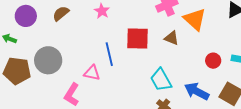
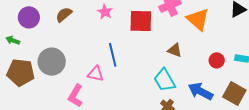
brown triangle: (171, 38) -> (175, 50), moved
red square: (137, 39) -> (141, 21), moved

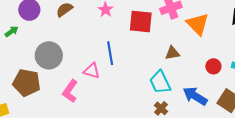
green arrow: (13, 40) -> (12, 31), turned 120
brown triangle: (175, 50) -> (172, 53), turned -35
brown pentagon: (21, 72) -> (27, 83), moved

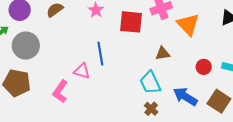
gray circle: (49, 55) -> (26, 46), moved

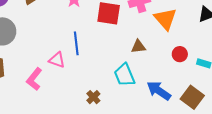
red circle: (204, 67) -> (180, 54), moved
brown cross: (151, 109) -> (93, 97), moved

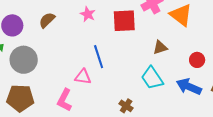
red circle: (180, 54) -> (197, 60), moved

